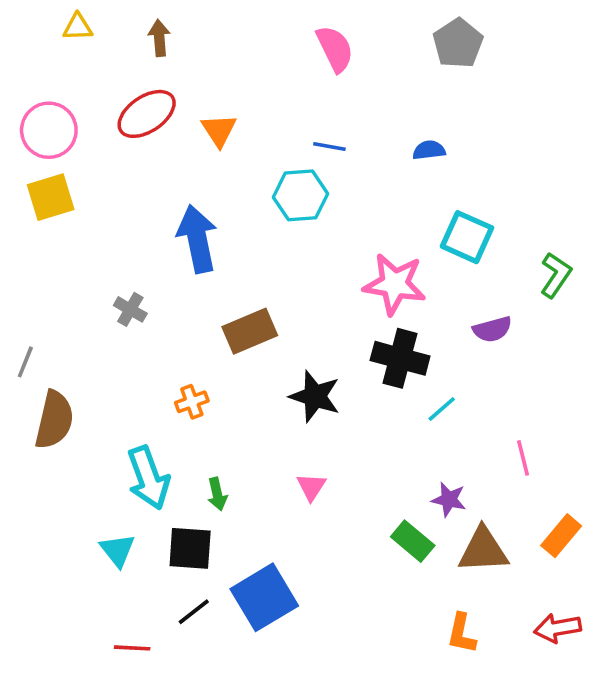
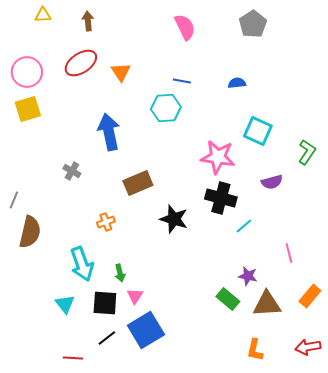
pink triangle: (311, 487) -> (135, 296), moved

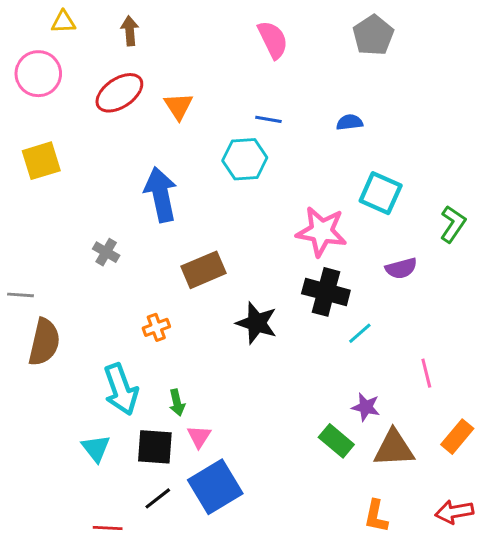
pink circle: (27, 72) -> (38, 74), moved
gray line: (14, 200) -> (21, 295), turned 72

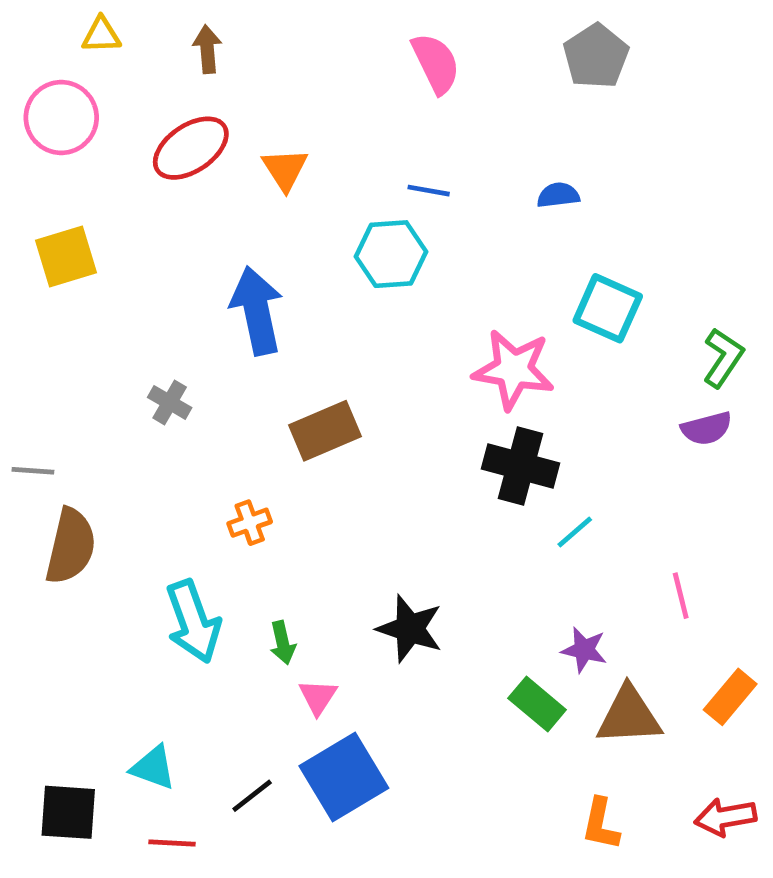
purple semicircle: (401, 268) -> (707, 428), moved
black star: (257, 323) -> (410, 629), moved
black square: (155, 447) -> (68, 812), moved
cyan triangle: (96, 448) -> (153, 768), moved, turned -32

